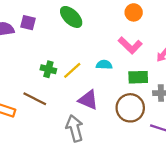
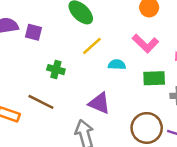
purple square: (28, 23) -> (34, 32), moved
yellow line: (72, 70) -> (92, 46), moved
brown circle: (130, 108) -> (147, 128), moved

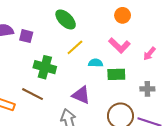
green cross: (56, 70) -> (45, 67), size x1.5
green rectangle: (154, 78) -> (116, 74), moved

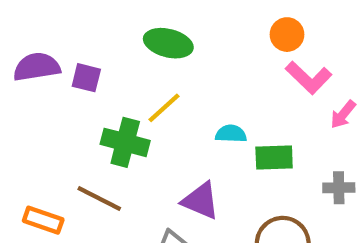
green ellipse: (66, 19) -> (168, 43), turned -30
pink L-shape: (119, 45) -> (309, 78), moved
yellow line: (75, 47) -> (164, 108), moved

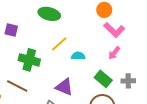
yellow line: (164, 108) -> (59, 44), moved
pink arrow: (343, 114) -> (114, 53), moved
green rectangle: (274, 158) -> (103, 79), moved, turned 42

